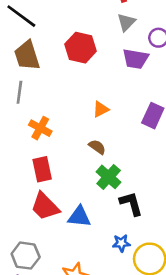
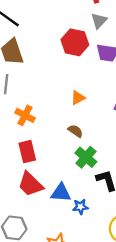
red hexagon: (81, 48) -> (75, 42), moved
blue star: (121, 243) -> (80, 207), moved

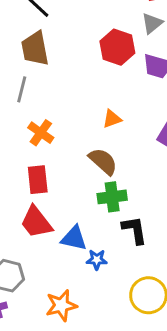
brown semicircle: (75, 131) -> (103, 161), size x1.5
green cross: (86, 157) -> (112, 197), turned 35

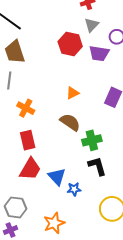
green cross: (112, 197) -> (92, 140), moved
red trapezoid: (36, 222) -> (30, 169), turned -105
blue triangle: (74, 238) -> (57, 177), turned 42

